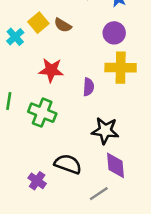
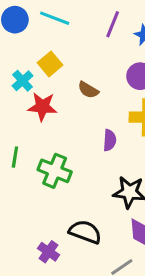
brown semicircle: (63, 25) -> (88, 90), moved
red star: (51, 70) -> (42, 107), moved

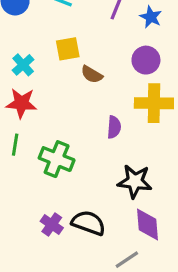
yellow square: (50, 64) -> (68, 49), moved, turned 30
red star: (42, 107) -> (21, 103), moved
purple cross: (49, 252) -> (52, 224), moved

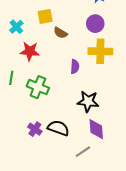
red star: (21, 103) -> (30, 51), moved

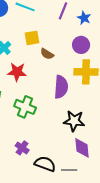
purple semicircle: (75, 67) -> (61, 87), size x1.6
black semicircle: (58, 128) -> (45, 164), moved
gray line: (83, 152) -> (69, 170), turned 35

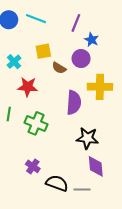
blue star: (84, 18) -> (92, 40), moved
purple circle: (81, 45) -> (81, 59), moved

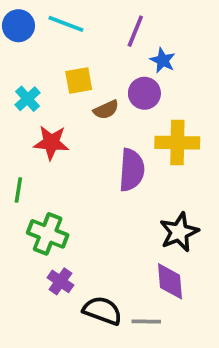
brown semicircle: (59, 68) -> (106, 110), turned -56
green cross: (36, 123) -> (48, 234), moved
black star: (87, 138) -> (179, 232), moved, turned -30

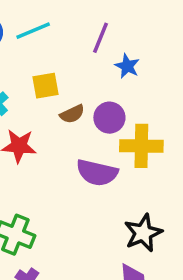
cyan line: (66, 24) -> (33, 31), turned -44
purple circle: (144, 93) -> (109, 118), moved
purple semicircle: (132, 170) -> (97, 173), turned 99

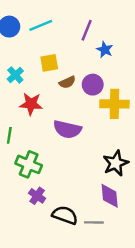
purple semicircle: (97, 173) -> (67, 129), moved

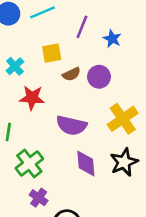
purple line: (87, 30) -> (82, 27), moved
yellow cross: (114, 104) -> (123, 119), moved, turned -36
green cross: (29, 164) -> (29, 163), turned 30
purple diamond: (110, 196) -> (86, 163), moved

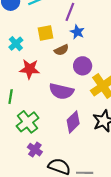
blue star: (112, 39) -> (77, 32), moved
purple circle: (99, 77) -> (83, 66), moved
purple diamond: (86, 163) -> (73, 122), turned 50

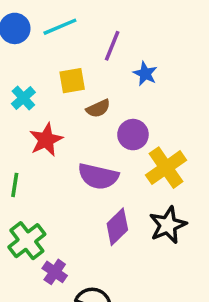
blue star: (77, 32) -> (145, 74), moved
red star: (30, 69) -> (46, 140), turned -30
green cross: (27, 122) -> (27, 241), moved

